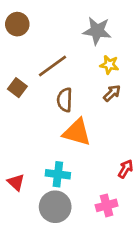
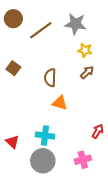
brown line: (52, 66) -> (41, 30), moved
orange triangle: (77, 132) -> (60, 103), size x0.7

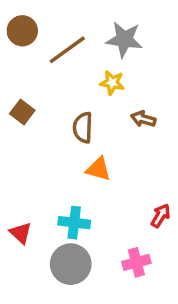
yellow star: (85, 50) -> (112, 83), moved
brown arrow: (87, 72) -> (143, 119), turned -120

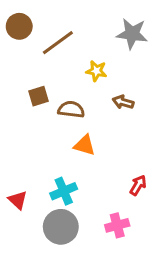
gray star: (124, 39) -> (132, 34), moved
brown square: (22, 112) -> (38, 96), moved, turned 36
brown semicircle: (83, 128) -> (71, 110), turned 95
cyan cross: (74, 223) -> (64, 191), turned -30

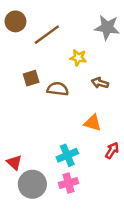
orange triangle: (85, 145) -> (93, 123), moved
cyan cross: (64, 191) -> (67, 155), moved
pink cross: (117, 225) -> (69, 183), moved
gray circle: (61, 227) -> (32, 184), moved

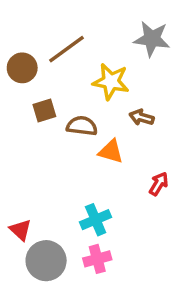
brown circle: (15, 21) -> (22, 68), moved
yellow star: (78, 58) -> (111, 82), size x1.5
orange triangle: (93, 123) -> (111, 151), moved
red arrow: (112, 150) -> (159, 184), moved

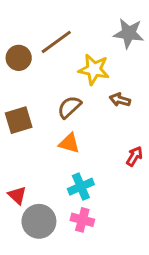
brown square: (44, 111) -> (19, 120), moved, size x1.4
brown semicircle: (82, 126) -> (69, 107), turned -50
orange triangle: (111, 151) -> (69, 143), moved
pink cross: (97, 259) -> (82, 220), turned 30

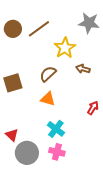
brown circle: (19, 58) -> (13, 29), moved
yellow star: (94, 69) -> (65, 48), turned 30
cyan cross: (81, 187) -> (56, 129), turned -30

